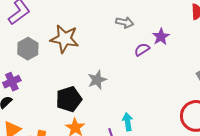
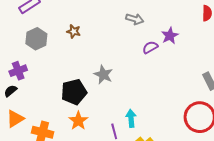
brown star: (65, 39) -> (74, 31), size x0.5
gray star: (97, 80) -> (103, 75), turned -30

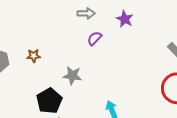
brown star: (74, 31) -> (34, 56), moved
purple semicircle: (150, 47) -> (95, 38), moved

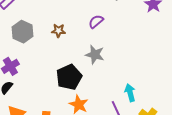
purple semicircle: (95, 38) -> (96, 21), moved

